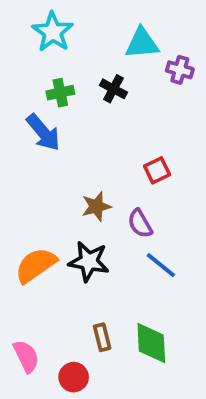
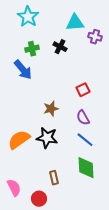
purple semicircle: (140, 223) -> (83, 118), moved
green diamond: (151, 343) -> (86, 168), moved

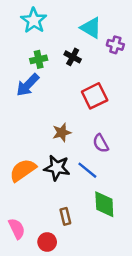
cyan triangle: (75, 23) -> (91, 28), turned 36
blue arrow: (23, 70) -> (28, 85), turned 85
red square: (83, 90) -> (95, 96), moved, size x1.5
blue line: (85, 140) -> (87, 170), moved

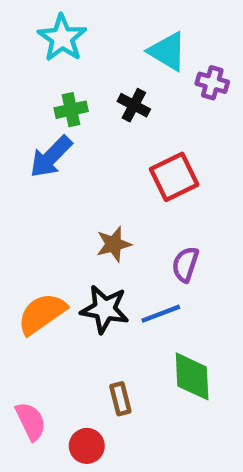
purple semicircle: (101, 143) -> (185, 264), turned 48
blue line: (87, 170) -> (161, 314), turned -60

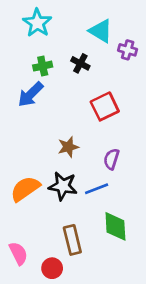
brown rectangle: (120, 399) -> (72, 240), size x1.5

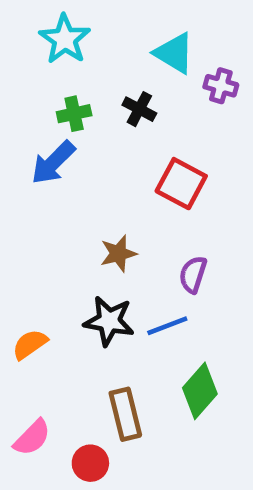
red square: (105, 106) -> (181, 184), turned -36
orange semicircle: (25, 189) -> (30, 344), moved, size x0.7
green diamond: (115, 226) -> (200, 391), turned 44
pink semicircle: (18, 253) -> (32, 438), turned 70

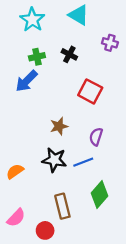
cyan triangle: (174, 53) -> (79, 15), moved

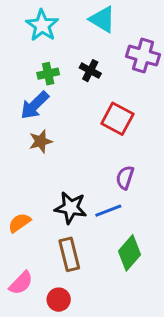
purple cross: (110, 43) -> (143, 56), size x1.5
brown star: (59, 126) -> (41, 141), moved
brown rectangle: (62, 206) -> (69, 254), moved

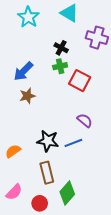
green cross: (48, 74) -> (60, 66), moved
purple semicircle: (125, 178) -> (85, 120), turned 112
green diamond: (129, 253) -> (67, 193), moved

